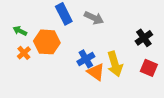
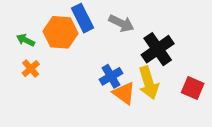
black cross: (144, 38) -> (158, 49), moved, size x1.4
orange hexagon: (47, 42) -> (60, 32), moved

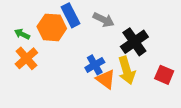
orange cross: (31, 69) -> (26, 58), size x1.5

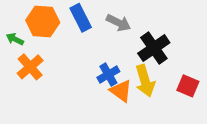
orange hexagon: (52, 27) -> (43, 21), moved
green arrow: (22, 34) -> (15, 39), moved

